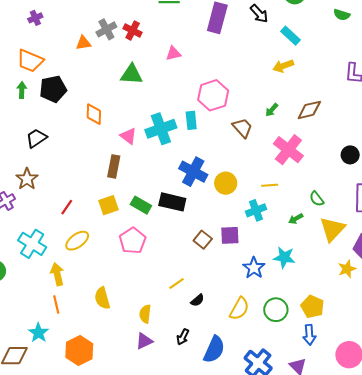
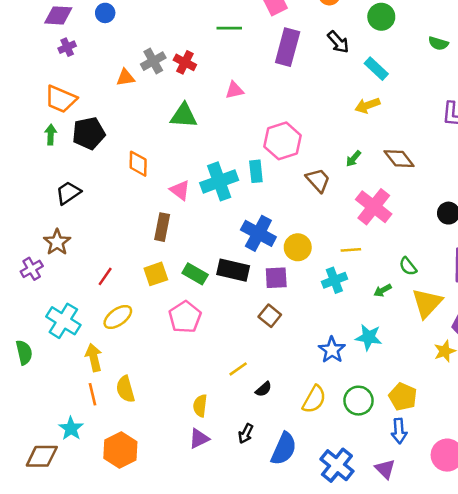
brown diamond: (309, 110) -> (399, 159), turned 65
purple square: (230, 235) -> (276, 278), moved
yellow semicircle: (102, 298) -> (125, 389), moved

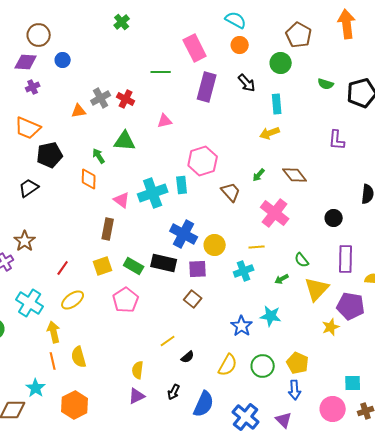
cyan rectangle: (376, 69) -> (277, 104), turned 42
green arrow: (51, 135) -> (99, 156), moved, turned -35
black trapezoid: (68, 193) -> (29, 188), moved

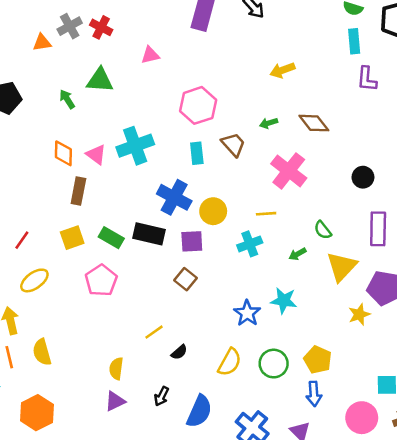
cyan rectangle: (277, 104) -> (354, 41), moved
green arrow: (259, 175) -> (269, 123), turned 32
orange diamond: (89, 179) -> (63, 153), moved
cyan rectangle: (182, 185) -> (197, 153), moved

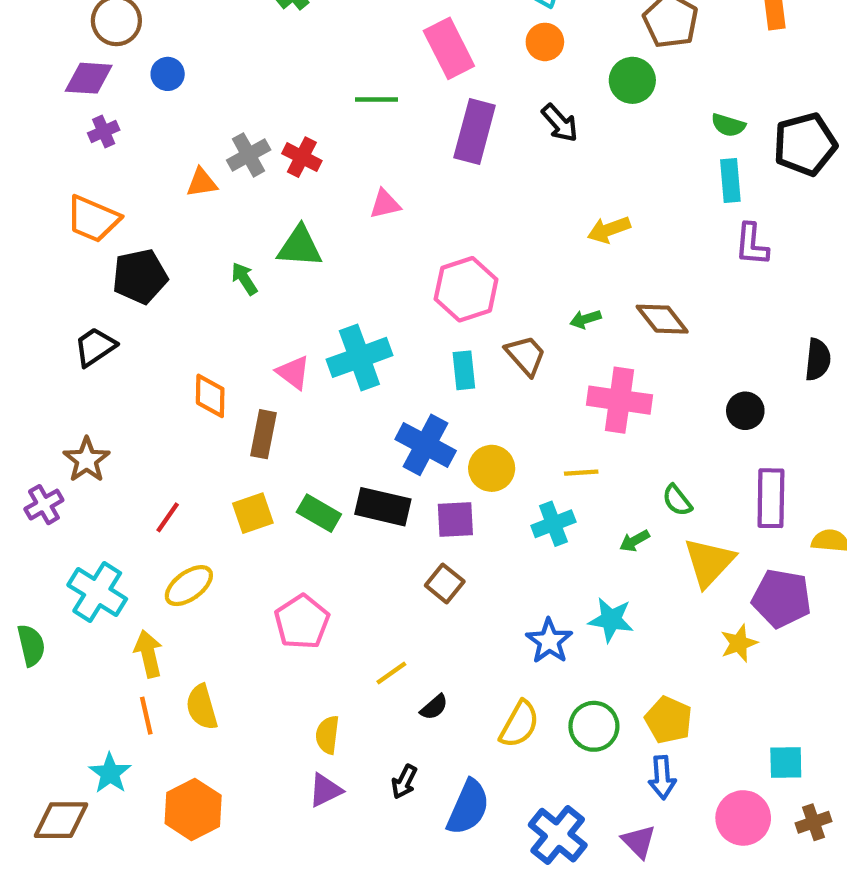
orange diamond: (63, 153) -> (210, 396), moved
pink cross: (289, 171) -> (620, 400), turned -30
pink pentagon: (101, 280) -> (302, 622), moved

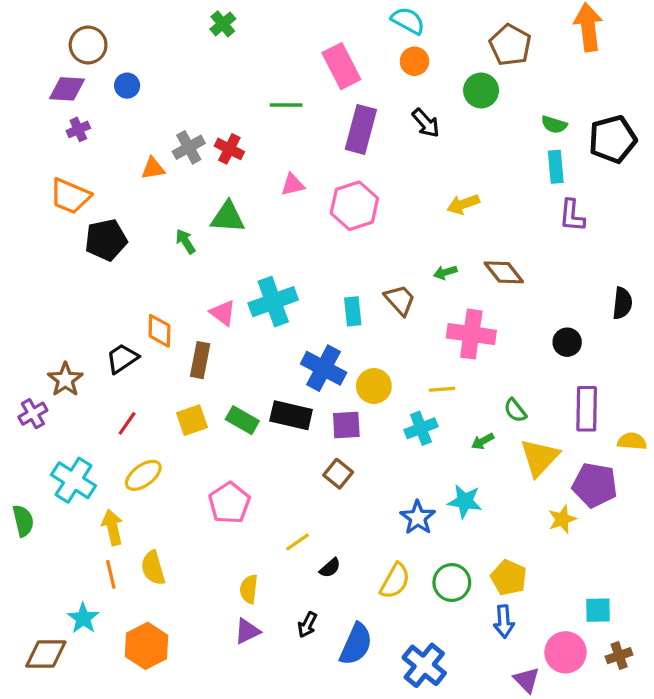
pink hexagon: (466, 289) -> (354, 206), moved
black trapezoid: (95, 347) -> (122, 358), moved
purple triangle: (639, 841) -> (527, 680), moved

